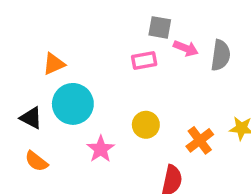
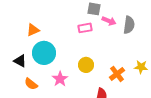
orange semicircle: (36, 161) -> (31, 84), moved

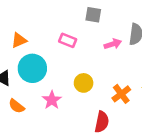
pink arrow: (109, 21) -> (113, 44), moved, turned -40
pink rectangle: (85, 28) -> (68, 40), moved, turned 32

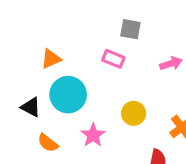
gray square: (93, 15) -> (130, 29), moved

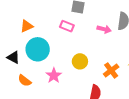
pink arrow: (171, 63) -> (104, 29), turned 32

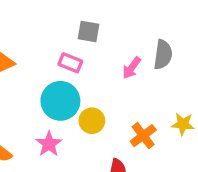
pink arrow: (104, 29) -> (132, 68), turned 112
cyan circle: (38, 49) -> (60, 101), moved

